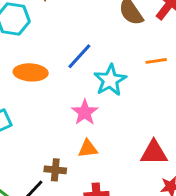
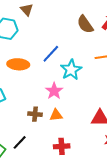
brown cross: (55, 170) -> (35, 114), moved

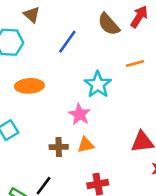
blue line: (51, 54) -> (67, 42), moved

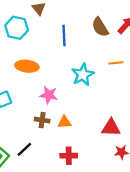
blue line: (67, 42) -> (64, 35), turned -48
pink star: (79, 114) -> (49, 95), moved, turned -30

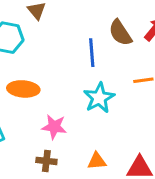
blue line: (64, 35) -> (92, 53), moved
orange triangle: (64, 122) -> (97, 161), moved

